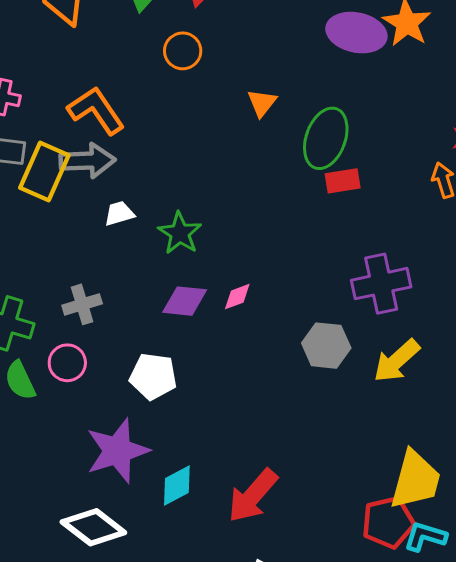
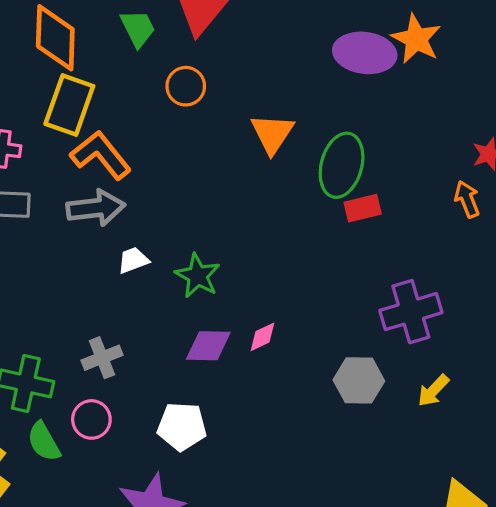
orange triangle: (262, 103) -> (272, 134), size x1.4
yellow rectangle: (44, 171) -> (69, 105), moved
yellow arrow: (397, 361) -> (433, 391), size x0.7

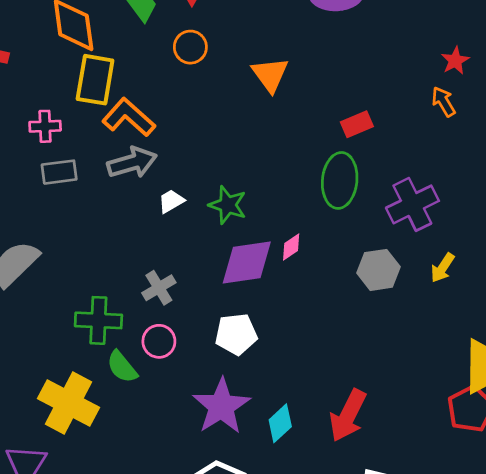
green ellipse: (342, 165) -> (340, 180), moved
purple diamond: (208, 346) -> (247, 262), size x1.4

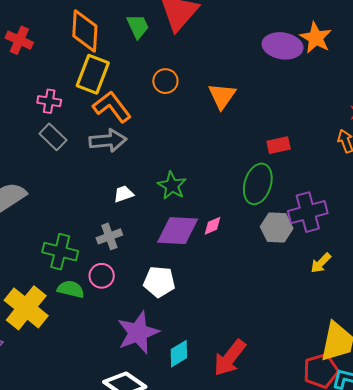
orange circle: (190, 47) -> (165, 81), moved
gray rectangle: (59, 172) -> (53, 137), turned 40
white trapezoid: (171, 201) -> (124, 194), moved
gray hexagon: (379, 270) -> (277, 227), moved
green semicircle: (122, 367) -> (71, 289), turned 132

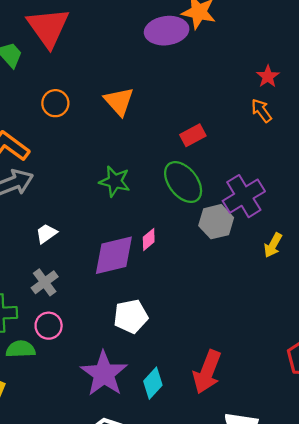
green ellipse: (258, 184) -> (183, 182), turned -39
green star: (172, 186) -> (115, 181), moved
white pentagon: (159, 282) -> (131, 316), moved

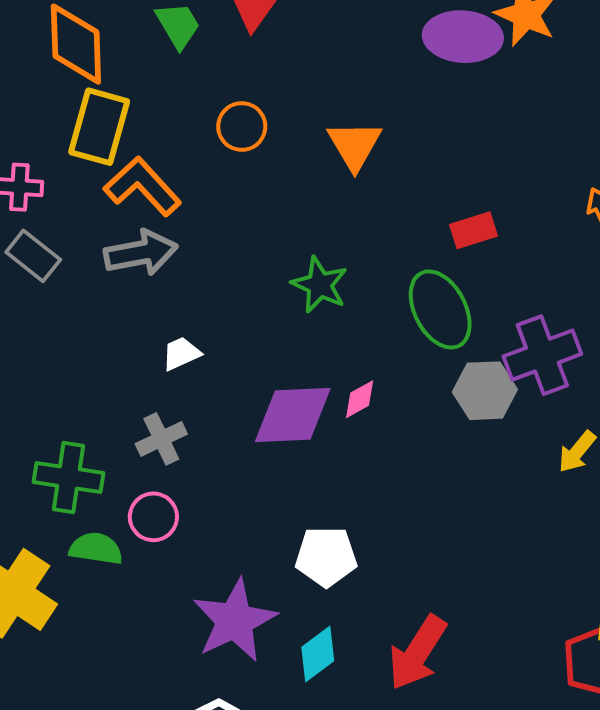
white pentagon: (131, 316) -> (326, 557), moved

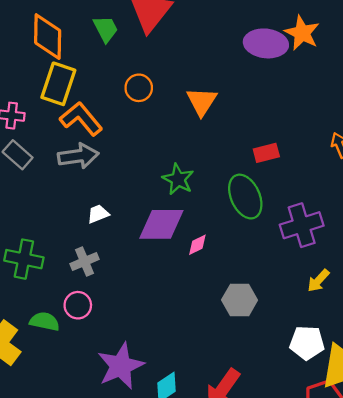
gray hexagon: (485, 391) -> (240, 300), moved
purple diamond: (293, 415) -> (161, 224), moved
green cross: (68, 478) -> (24, 259), moved
white pentagon: (326, 557) -> (307, 343), moved

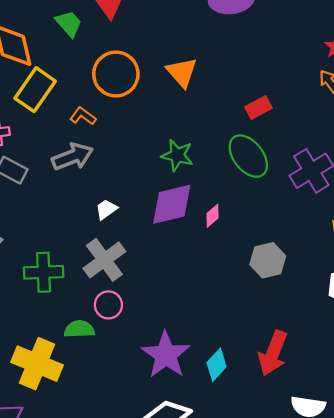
yellow rectangle: (58, 84) -> (35, 90), turned 30
orange circle: (139, 88) -> (116, 74), size x1.6
orange L-shape: (81, 119) -> (83, 116), moved, size x0.6
gray cross: (84, 262) -> (104, 260), size x1.5

